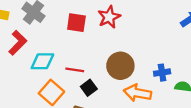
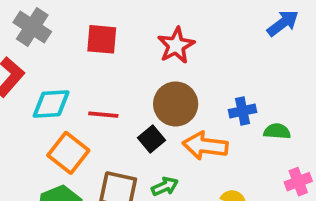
red star: (109, 17) -> (176, 45), moved
black square: (89, 88) -> (152, 139), moved

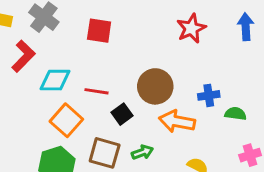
blue arrow: (283, 23) -> (246, 27), turned -60
red star: (176, 45) -> (191, 28), moved
black square: (152, 139) -> (122, 114), moved

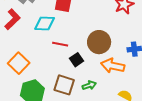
cyan diamond: (55, 80) -> (45, 23), moved
orange square: (66, 120) -> (19, 63), moved

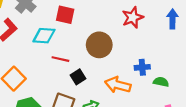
brown circle: (99, 42) -> (99, 45), moved

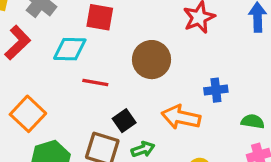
black square: (78, 77) -> (124, 121), moved
green semicircle: (161, 82) -> (253, 121), moved

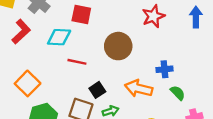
green semicircle: (253, 121) -> (178, 93), moved, turned 35

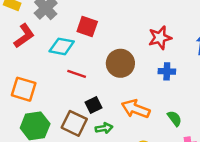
blue cross: (164, 69) -> (167, 71), moved
orange square: (28, 83) -> (24, 89), turned -35

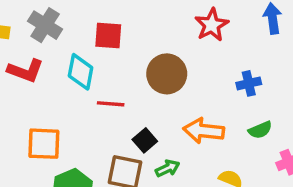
red L-shape: (24, 36) -> (25, 71), turned 70
cyan diamond: (62, 46) -> (81, 72), turned -75
blue cross: (167, 71) -> (249, 83), moved
green semicircle: (174, 118) -> (260, 130), turned 119

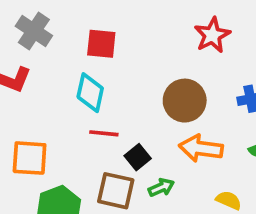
cyan diamond: (81, 72) -> (90, 93), moved
brown circle: (167, 74) -> (185, 101), moved
red line: (111, 104) -> (104, 133), moved

